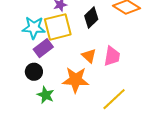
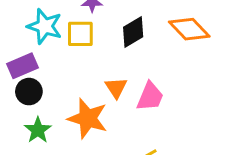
yellow square: (58, 27) -> (80, 34), size x0.7
purple rectangle: (43, 48) -> (22, 66), moved

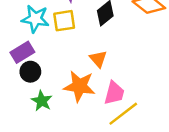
pink trapezoid: (150, 97) -> (114, 93), moved

